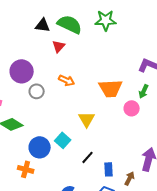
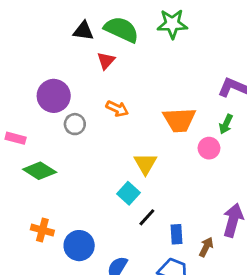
cyan square: (63, 140) -> (128, 193), moved
blue circle: (40, 147) -> (79, 246), moved
orange cross: (26, 169) -> (42, 230), moved

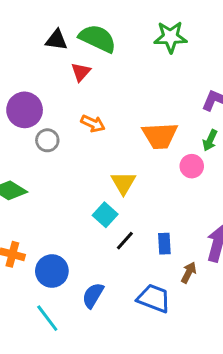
green star: (172, 24) -> (170, 37), moved
blue rectangle: (177, 234) -> (164, 244), moved

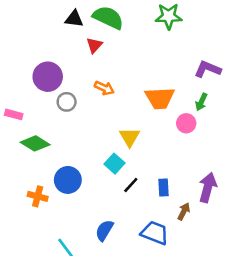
blue circle: (52, 271) -> (68, 180), moved

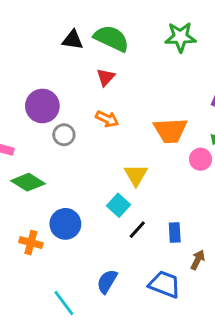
red triangle: (94, 45) -> (106, 77), moved

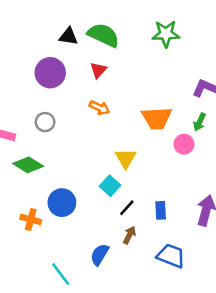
purple circle: (42, 106) -> (50, 73), moved
gray circle: (64, 135) -> (45, 122), moved
brown arrow: (198, 260) -> (129, 235), moved
blue trapezoid: (165, 284) -> (171, 256), moved

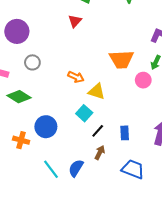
purple circle: (50, 73) -> (17, 31), moved
orange arrow: (100, 108) -> (76, 77), moved
yellow triangle: (126, 158) -> (97, 91), turned -42
cyan line: (61, 274) -> (51, 169), moved

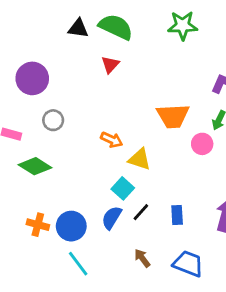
blue circle: (46, 127) -> (71, 226), moved
brown arrow: (100, 153) -> (142, 258), moved, turned -64
blue semicircle: (76, 168) -> (112, 218), moved

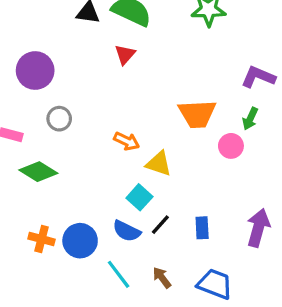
blue semicircle: (112, 218) -> (127, 231), turned -95
cyan line: (78, 264) -> (119, 274), moved

